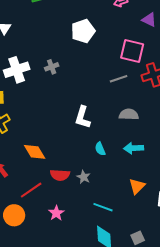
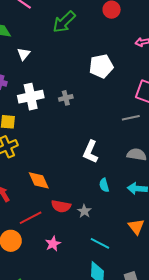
orange triangle: (137, 186) -> (136, 227), turned -30

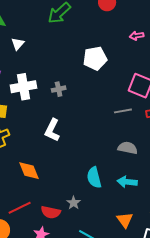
white L-shape: (90, 152) -> (52, 130), moved
cyan semicircle: (104, 185) -> (94, 177), size x1.5
red semicircle: (61, 206) -> (51, 212), moved

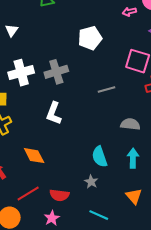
gray cross: (59, 89) -> (56, 72), size x1.6
gray line: (123, 111) -> (106, 90), moved
cyan arrow: (127, 182) -> (133, 158), turned 90
gray star: (74, 203) -> (91, 182), moved

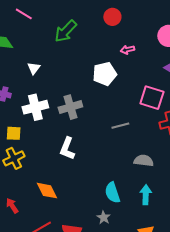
pink arrow: (129, 12) -> (127, 50), moved
white triangle: (12, 30) -> (34, 68), moved

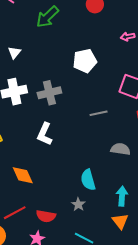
pink arrow: (127, 50) -> (128, 37), moved
cyan arrow: (146, 195) -> (122, 196), moved

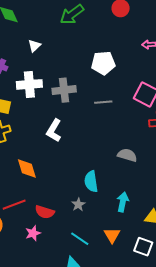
gray line: (99, 113) -> (103, 102), moved
orange triangle: (120, 221) -> (112, 235), moved

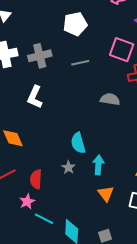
gray semicircle: (127, 155) -> (110, 99), moved
cyan arrow: (123, 202) -> (98, 165), moved
red semicircle: (45, 212) -> (36, 179), turned 84
cyan line: (80, 239) -> (44, 219), moved

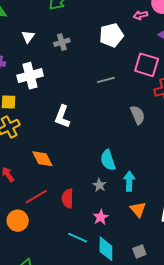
white pentagon: (75, 24) -> (111, 35), moved
gray cross: (40, 56) -> (62, 42), moved, size x0.7
gray semicircle: (110, 99) -> (138, 115), turned 60
pink star: (27, 202) -> (101, 217), moved

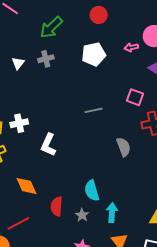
white pentagon: (111, 35) -> (94, 54), moved
gray cross: (62, 42) -> (46, 59), moved
pink square: (147, 65) -> (135, 97), size x0.7
white cross: (30, 76) -> (19, 123), moved, size x0.7
red semicircle: (68, 198) -> (57, 206), moved

